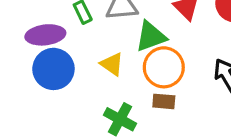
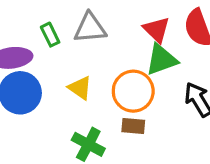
green triangle: (151, 37) -> (161, 60), moved

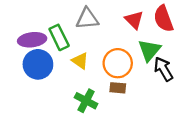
green rectangle: (50, 35) -> (59, 37), moved, size x1.5
green triangle: (161, 60) -> (149, 50), moved, turned -30

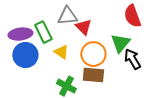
red triangle: (134, 20) -> (83, 27), moved
brown rectangle: (118, 88) -> (93, 75), size x1.5

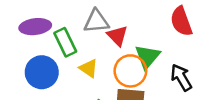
purple ellipse: (20, 34) -> (35, 27), moved
green triangle: (120, 43) -> (147, 57), moved

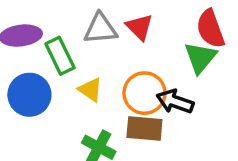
red triangle: (117, 36) -> (139, 27), moved
green triangle: (147, 57) -> (200, 58), moved
black arrow: (181, 77) -> (175, 102), moved, turned -40

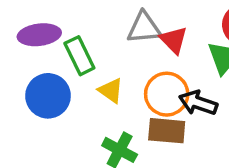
red triangle: (139, 27) -> (174, 40), moved
gray triangle: (100, 29) -> (144, 28), moved

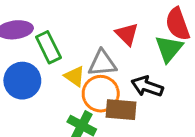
gray triangle: (144, 28) -> (102, 63), moved
orange circle: (167, 94) -> (101, 94), moved

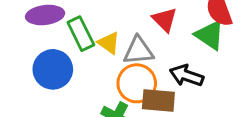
green triangle: (169, 49) -> (210, 35), turned -36
yellow triangle: (75, 76) -> (109, 43), moved

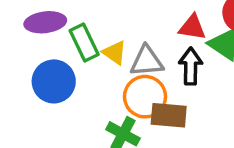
red triangle: (165, 20) -> (192, 27), moved, turned -36
black arrow: (186, 76) -> (191, 66), moved, turned 72

